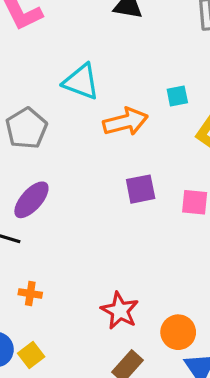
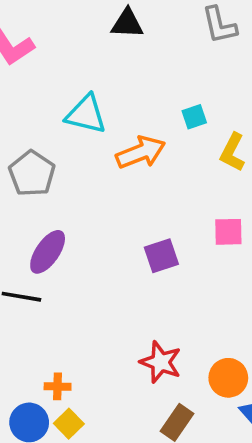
purple square: (141, 189) -> (161, 256), moved
orange cross: (30, 294) -> (58, 386), moved

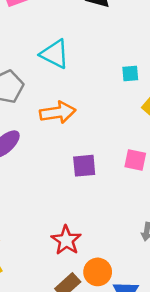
orange arrow: (141, 152) -> (58, 112), moved
orange circle: (228, 378) -> (98, 272), moved

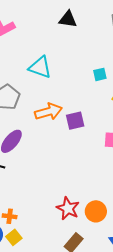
purple square: (84, 166) -> (75, 121), moved
orange circle: (98, 272) -> (96, 211), moved

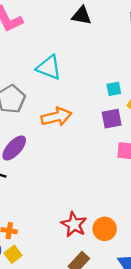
cyan square: (100, 74) -> (114, 89), moved
purple square: (75, 121) -> (112, 119), moved

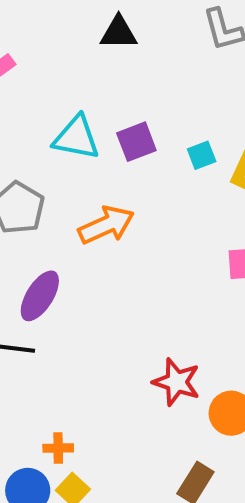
purple square: (112, 119) -> (136, 142), moved
red star: (74, 224) -> (176, 382), moved

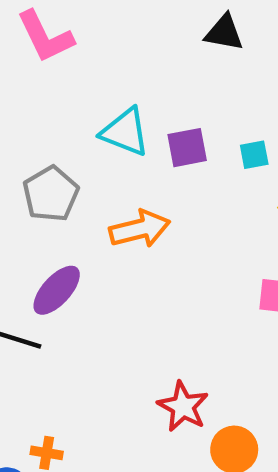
black triangle: (119, 33) -> (224, 33), moved
cyan square: (202, 155) -> (254, 155), moved

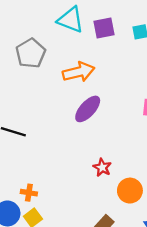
purple ellipse: (57, 290) -> (88, 109), moved
red star: (183, 406) -> (102, 167), size x0.7

